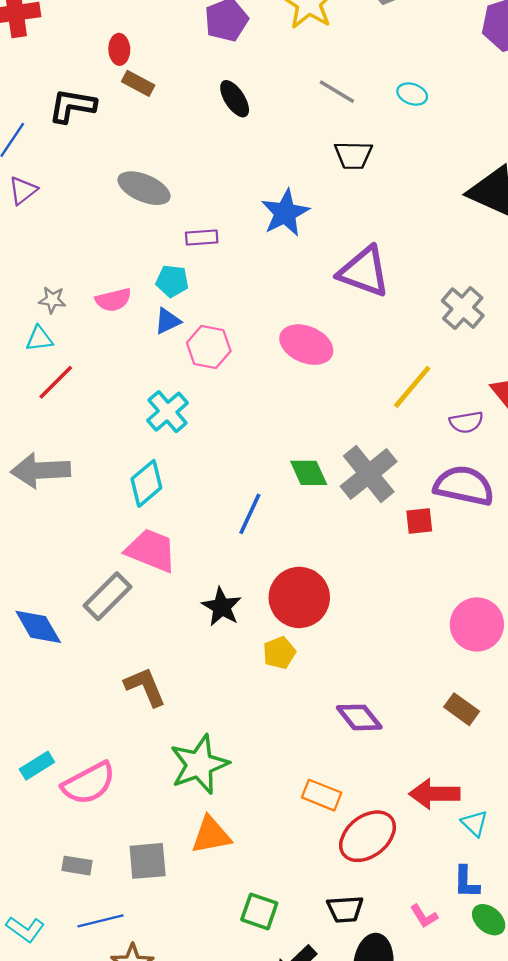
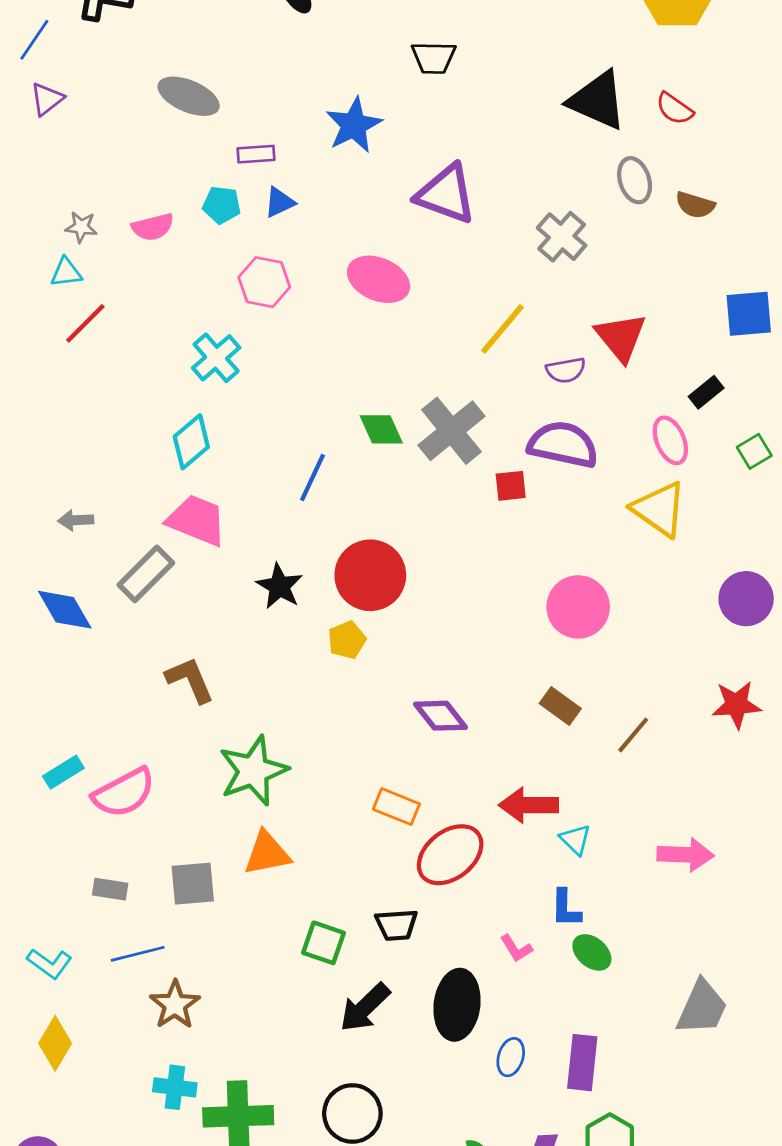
blue triangle: (168, 321) -> (279, 202), moved
gray arrow: (40, 470) -> (76, 520), moved, size x0.5
black trapezoid: (345, 909) -> (396, 925), moved

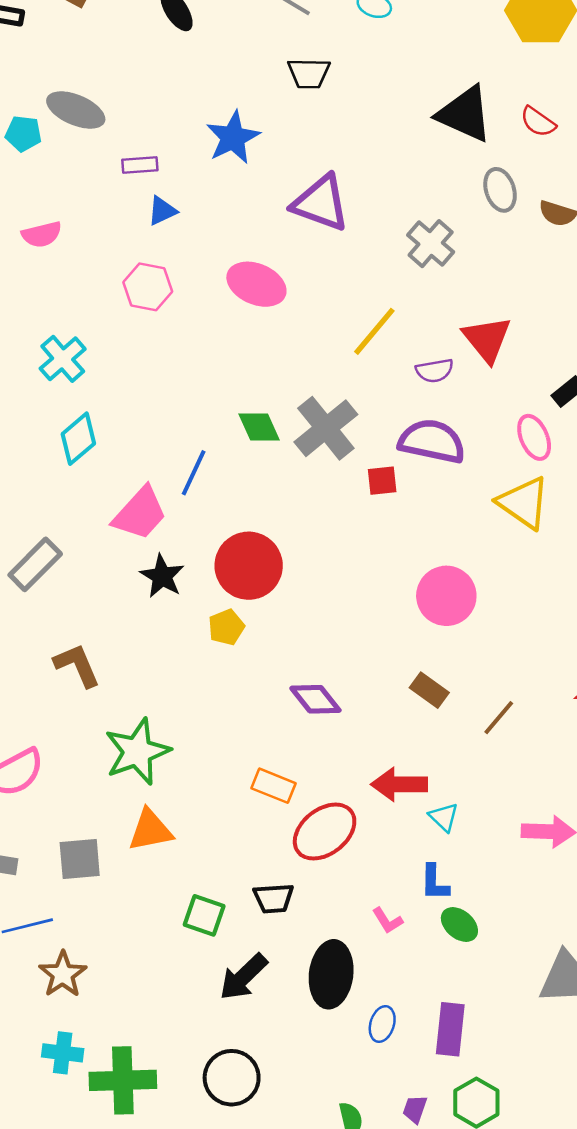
cyan pentagon: (222, 205) -> (23, 134), moved
cyan cross: (216, 358) -> (63, 359), moved
pink trapezoid: (197, 520) -> (140, 513), moved, turned 110

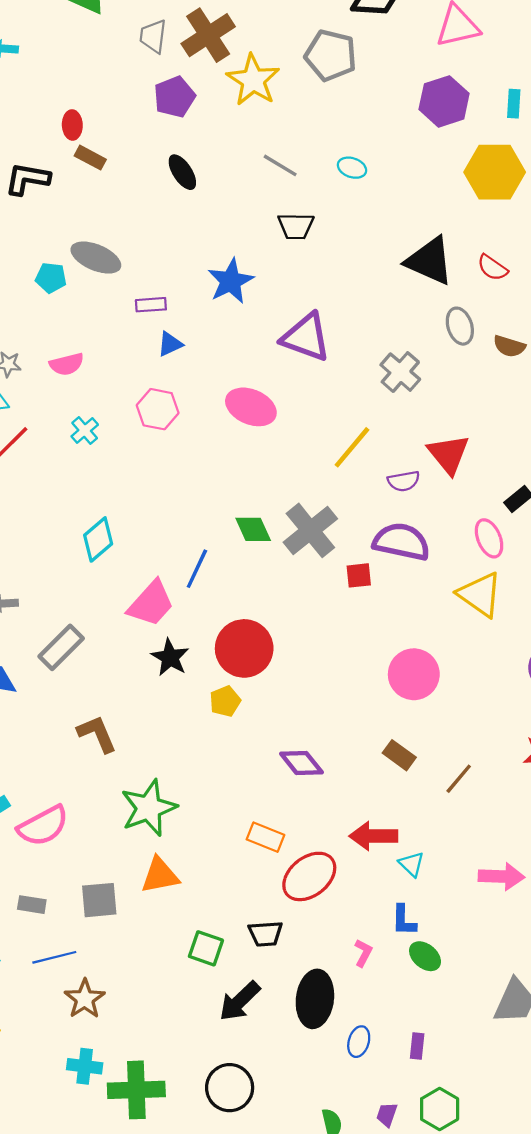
cyan cross: (63, 359) -> (85, 431), moved, size x0.7
pink L-shape: (387, 921) -> (363, 953), turned -120
purple rectangle: (450, 1029) -> (417, 1046), size x0.6

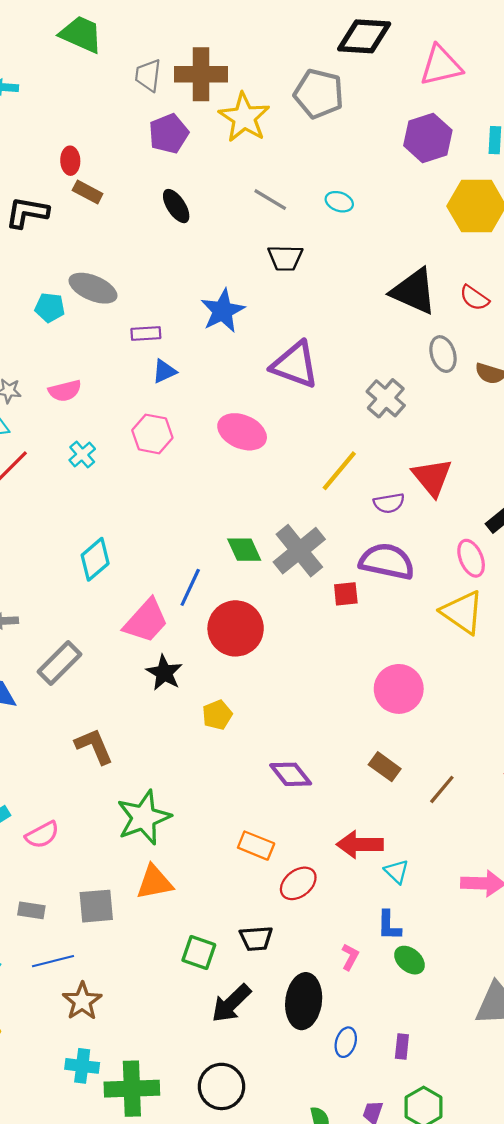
brown cross: (208, 35) -> (201, 74), turned 33
red circle: (244, 648) -> (236, 628), moved
pink semicircle: (43, 826) -> (42, 835), size x0.7
red ellipse: (309, 876) -> (298, 883), size x0.7

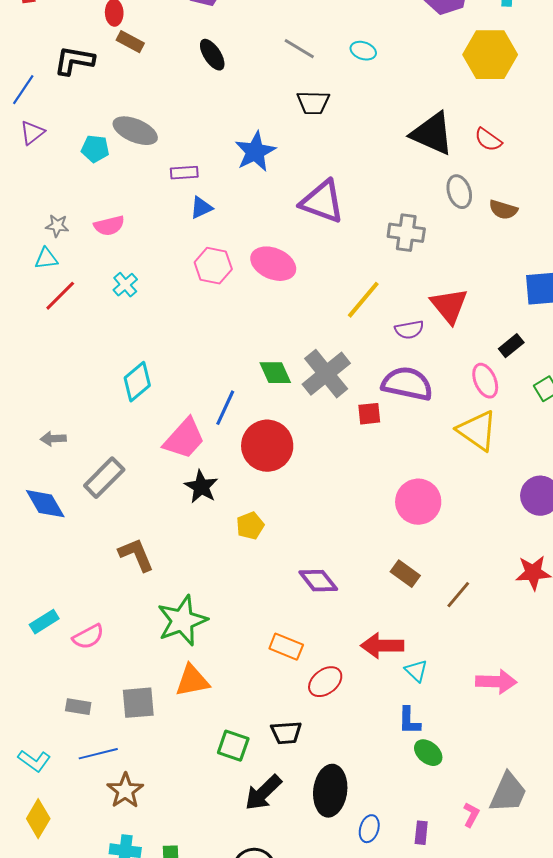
gray cross: (386, 398) -> (406, 233), turned -33
pink hexagon: (152, 434) -> (213, 266), moved
pink L-shape: (350, 957) -> (471, 815), moved

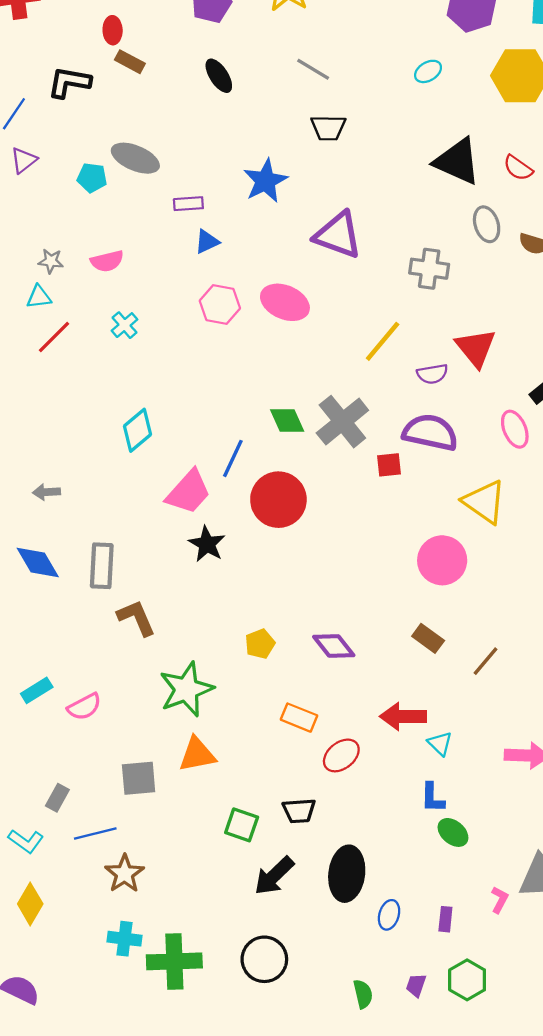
cyan ellipse: (363, 51) -> (428, 71), moved, turned -50
yellow triangle: (477, 431) -> (484, 502), moved
gray rectangle: (104, 478) -> (102, 566), moved, turned -42
yellow pentagon: (250, 526) -> (260, 644), moved
gray rectangle: (78, 707) -> (57, 798), moved, turned -70

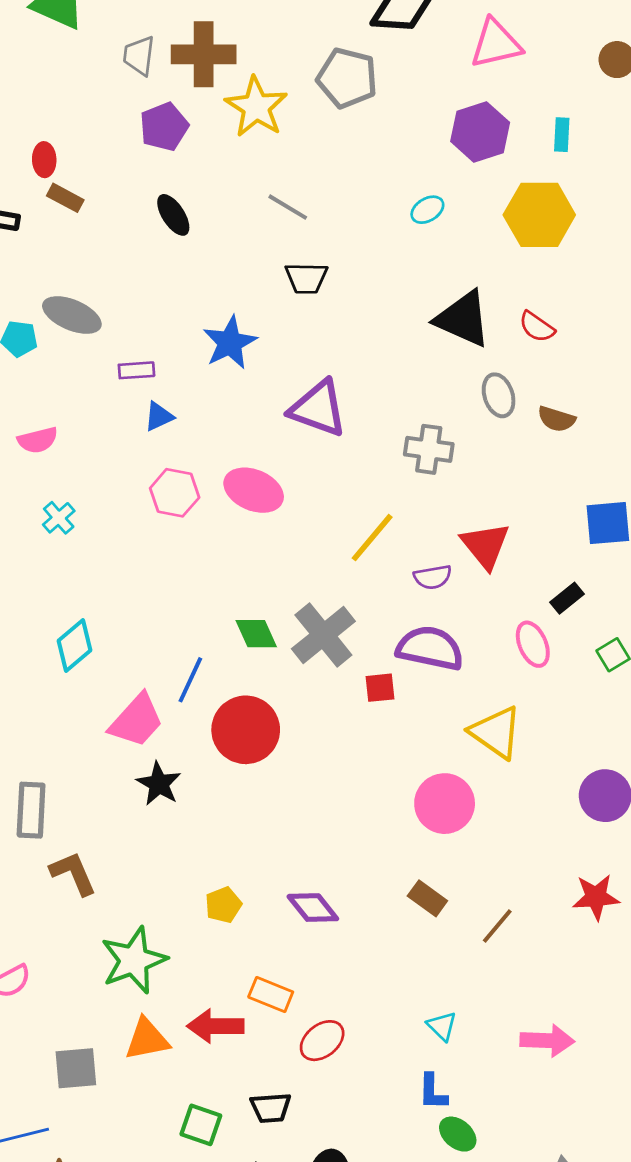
red arrow: (403, 716) -> (215, 1026), moved

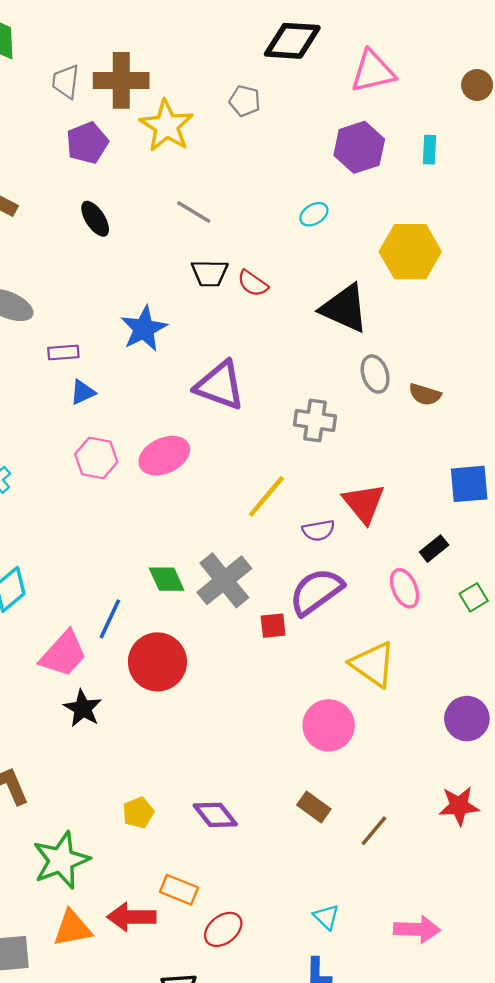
gray pentagon: (347, 78) -> (245, 101), size x0.6
yellow hexagon: (539, 215) -> (410, 252), moved
red semicircle: (537, 327) -> (253, 283), moved
pink ellipse: (254, 490) -> (164, 456), turned -48
purple semicircle: (430, 648) -> (316, 592), turned -48

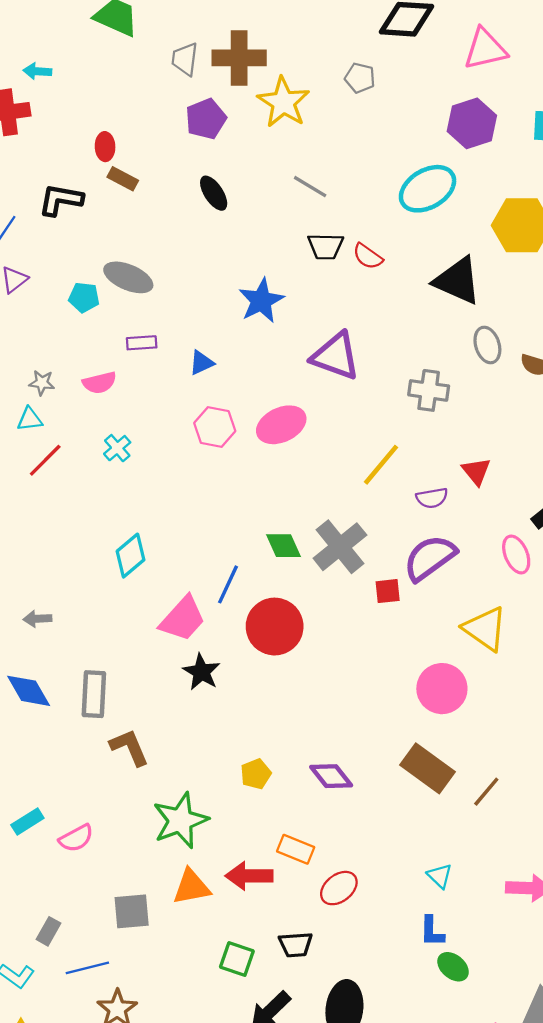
cyan ellipse: (314, 214) -> (428, 189), size x2.0
purple rectangle: (63, 352) -> (142, 343), moved
red triangle: (364, 503) -> (476, 471), size x0.7
brown rectangle: (314, 807) -> (428, 768), size x1.6

